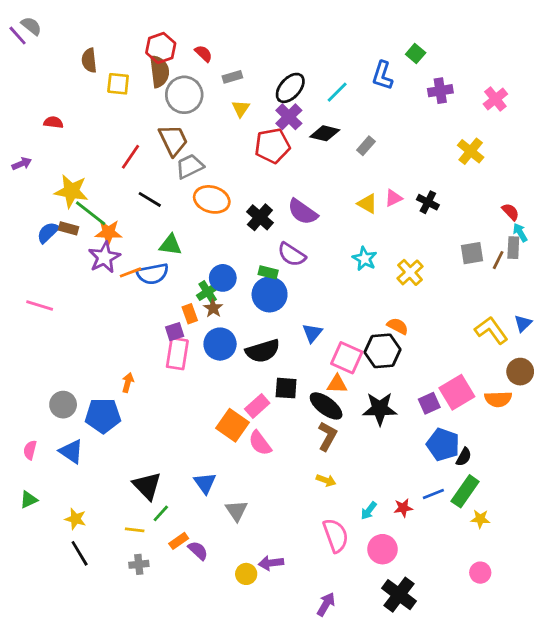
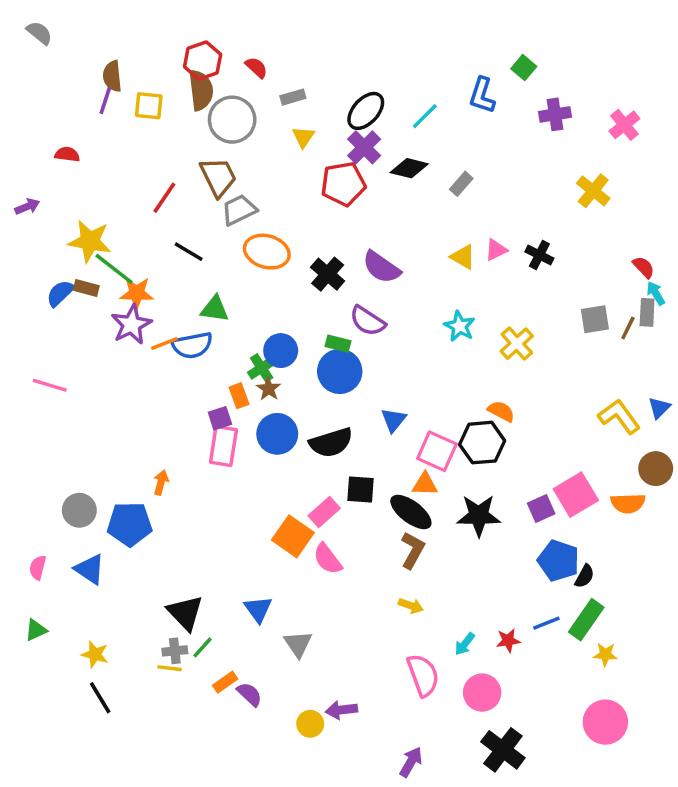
purple line: (18, 36) -> (105, 101), moved, turned 60
gray cross: (139, 564) -> (175, 651), moved
pink circle: (480, 573) -> (605, 722), size x1.6

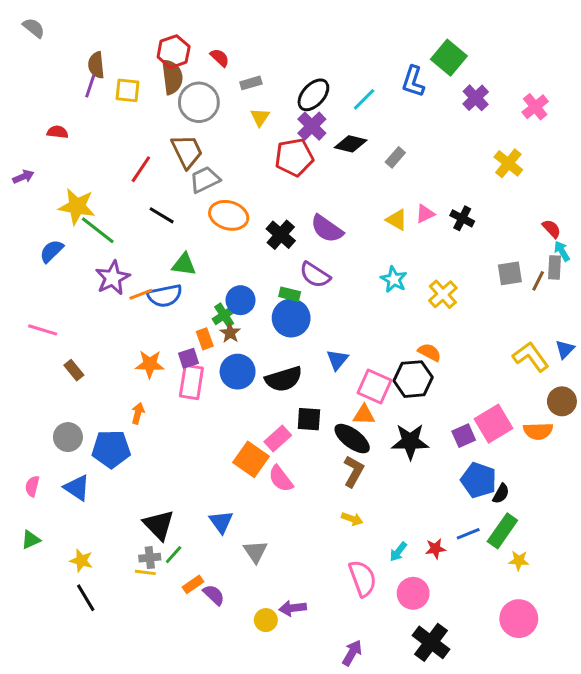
green square: (524, 68) -> (449, 58), size x1.6
purple cross: (555, 114) -> (476, 98), turned -35
brown rectangle: (86, 288) -> (74, 370), moved, turned 36
orange star: (137, 293) -> (150, 364), moved

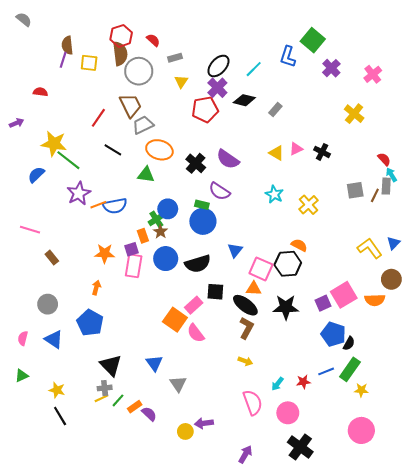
green triangle: (184, 264) -> (146, 175), moved
blue pentagon: (111, 449) -> (90, 323), moved, turned 30
green line: (174, 555) -> (118, 400), moved
yellow line: (145, 572) -> (101, 398), turned -32

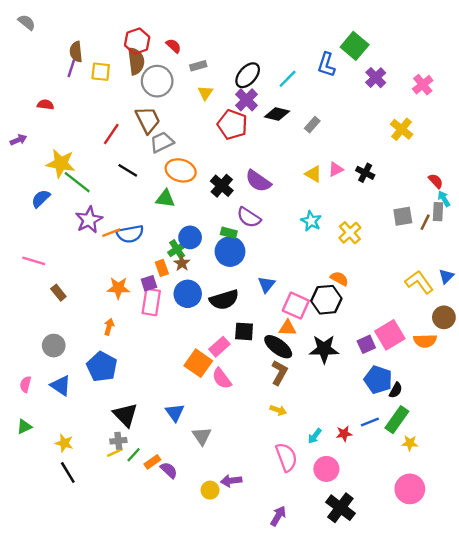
red pentagon: (205, 109) -> (232, 125), turned 30

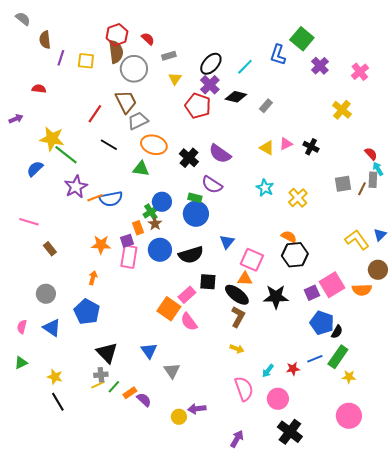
brown semicircle: (76, 52) -> (45, 40), moved
black hexagon: (326, 300) -> (295, 255), moved

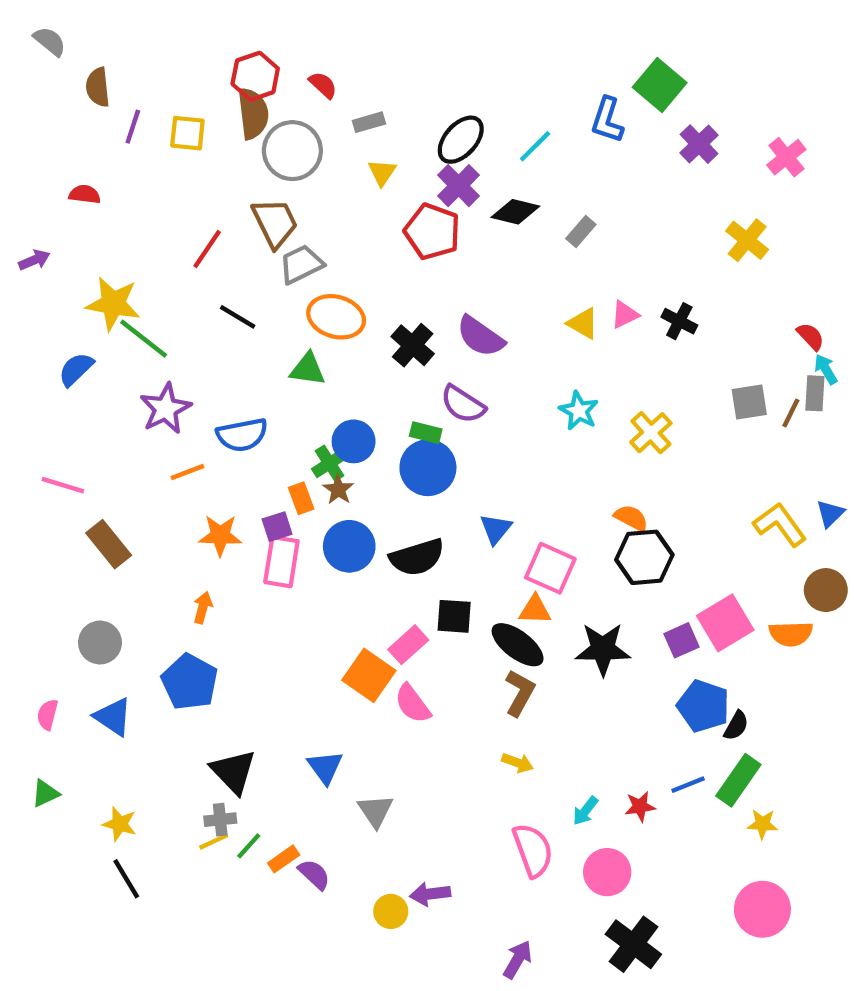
orange line: (95, 198) -> (187, 472), moved
brown rectangle: (50, 249) -> (109, 544), size x1.5

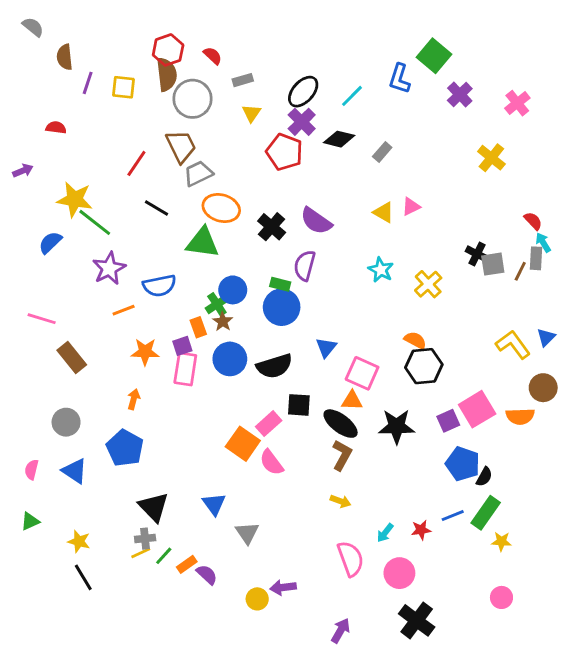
black cross: (679, 321) -> (477, 254), moved
green triangle: (308, 369) -> (203, 243), size x1.4
purple semicircle: (463, 404) -> (305, 265), turned 72
pink circle: (762, 909) -> (501, 597), size x0.6

